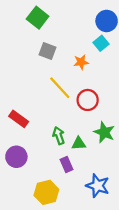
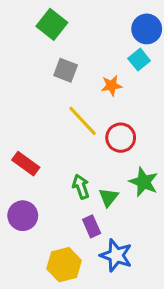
green triangle: (79, 143) -> (108, 197), turned -48
blue star: (98, 186) -> (116, 255), moved

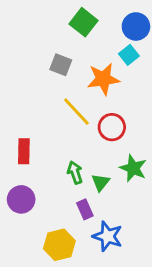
green square: (52, 24) -> (83, 22), moved
orange star: (112, 86) -> (103, 79), size x1.6
red rectangle: (26, 164) -> (24, 151), turned 55

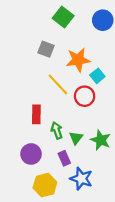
cyan square: (129, 55) -> (97, 76), moved
red rectangle: (24, 151) -> (36, 114), moved
green star: (133, 168) -> (101, 140), moved
purple circle: (21, 199) -> (31, 154), moved

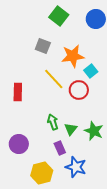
red rectangle: (36, 114) -> (18, 92), moved
purple circle: (31, 154) -> (19, 144), moved

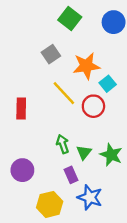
gray square: (43, 46) -> (51, 54), turned 35

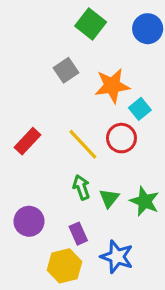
yellow line: (64, 93) -> (83, 144), moved
red rectangle: (21, 109) -> (27, 141), turned 42
purple rectangle: (71, 175) -> (78, 234), moved

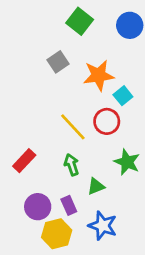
red rectangle: (27, 141) -> (24, 161), moved
green triangle: (109, 198) -> (96, 186), moved, turned 30
green star: (145, 201) -> (127, 162), moved
purple circle: (29, 221) -> (38, 207), moved

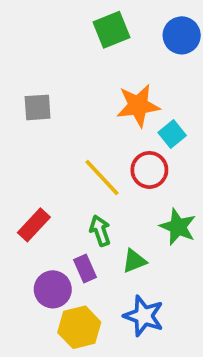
green square: (80, 21) -> (112, 30), turned 30
gray square: (58, 62) -> (38, 107), moved, turned 30
purple rectangle: (69, 205) -> (85, 269), moved

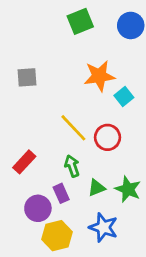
red circle: (149, 170) -> (107, 137), moved
green star: (178, 227) -> (128, 189), moved

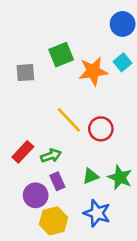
green square: (80, 21) -> (61, 55), moved
cyan square: (124, 96) -> (123, 62), moved
green arrow: (72, 166) -> (51, 156), moved, turned 90

